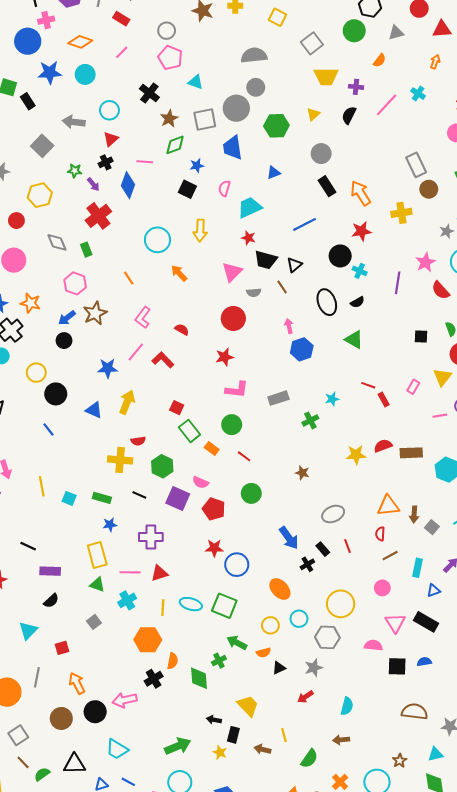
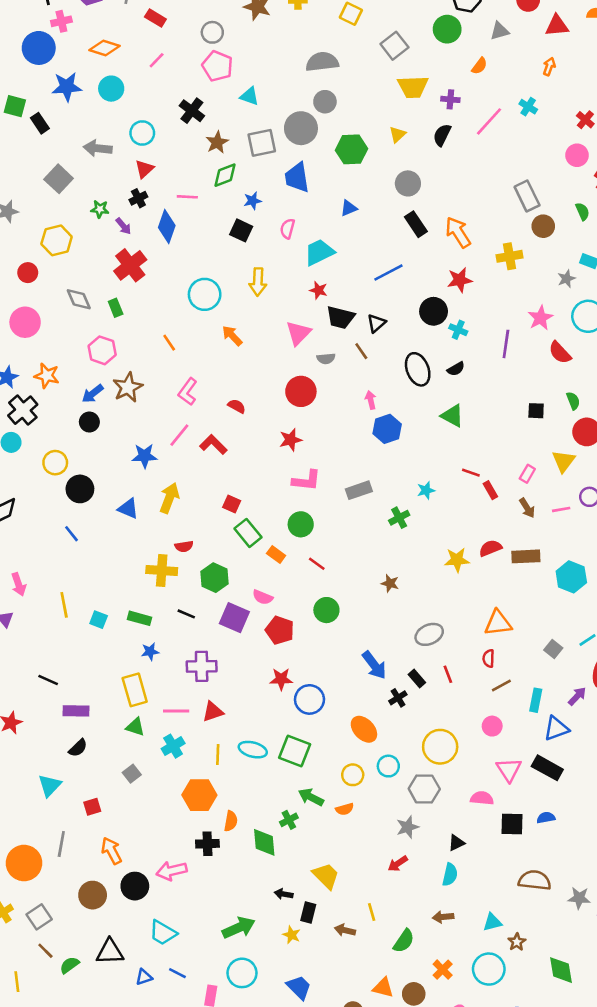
brown arrow: (414, 514) -> (527, 508), moved, turned -35
blue triangle: (434, 591) -> (556, 728), size x1.5
black triangle: (279, 668) -> (456, 843), moved
black cross: (154, 679) -> (207, 844), turned 30
cyan triangle: (436, 754) -> (492, 922), moved

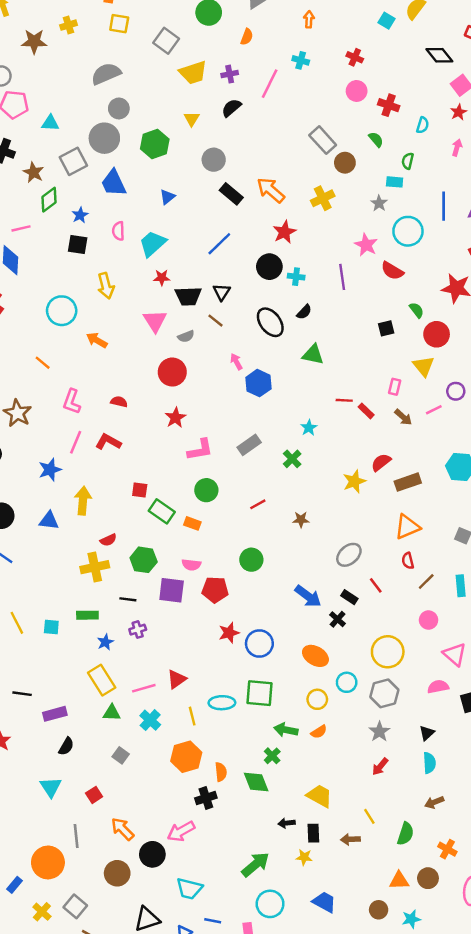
black semicircle: (442, 135) -> (231, 108), turned 40
brown rectangle: (526, 556) -> (408, 482), moved
red line: (317, 564) -> (258, 504), moved, turned -49
purple cross: (202, 666) -> (138, 630), moved, size x0.6

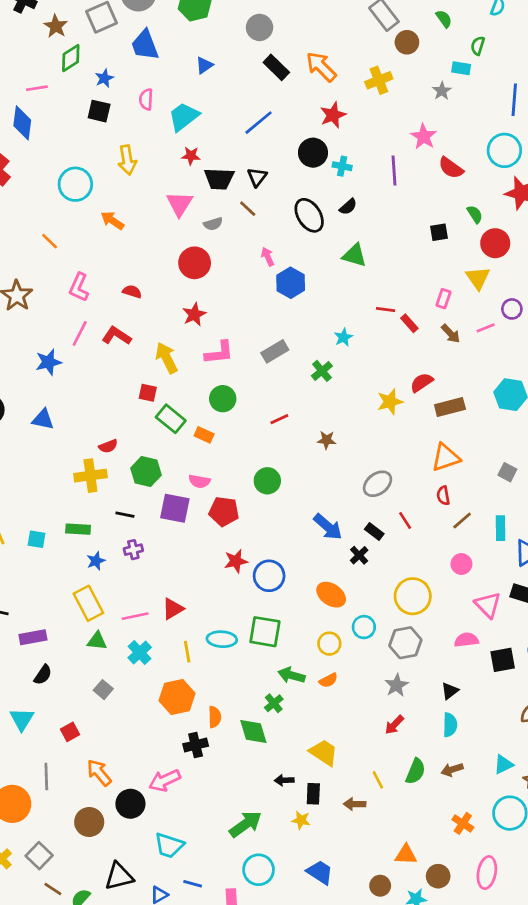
cyan circle: (408, 231) -> (504, 150), moved
yellow arrow: (83, 501) -> (166, 358), moved, turned -36
green semicircle: (405, 834) -> (416, 771), moved
brown circle: (428, 878) -> (438, 876), moved

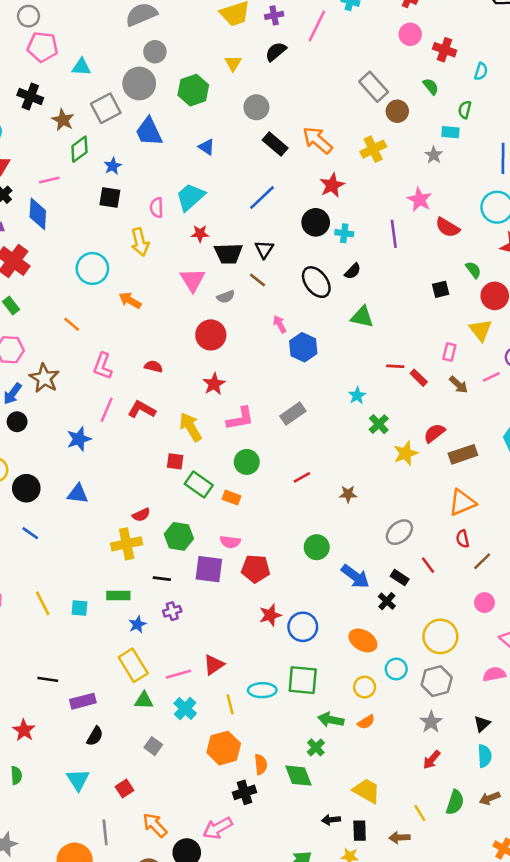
blue triangle: (204, 65) -> (207, 147), turned -48
pink semicircle: (146, 99) -> (157, 208), moved
green cross: (322, 371) -> (379, 424), moved
green circle: (267, 481) -> (317, 547), moved

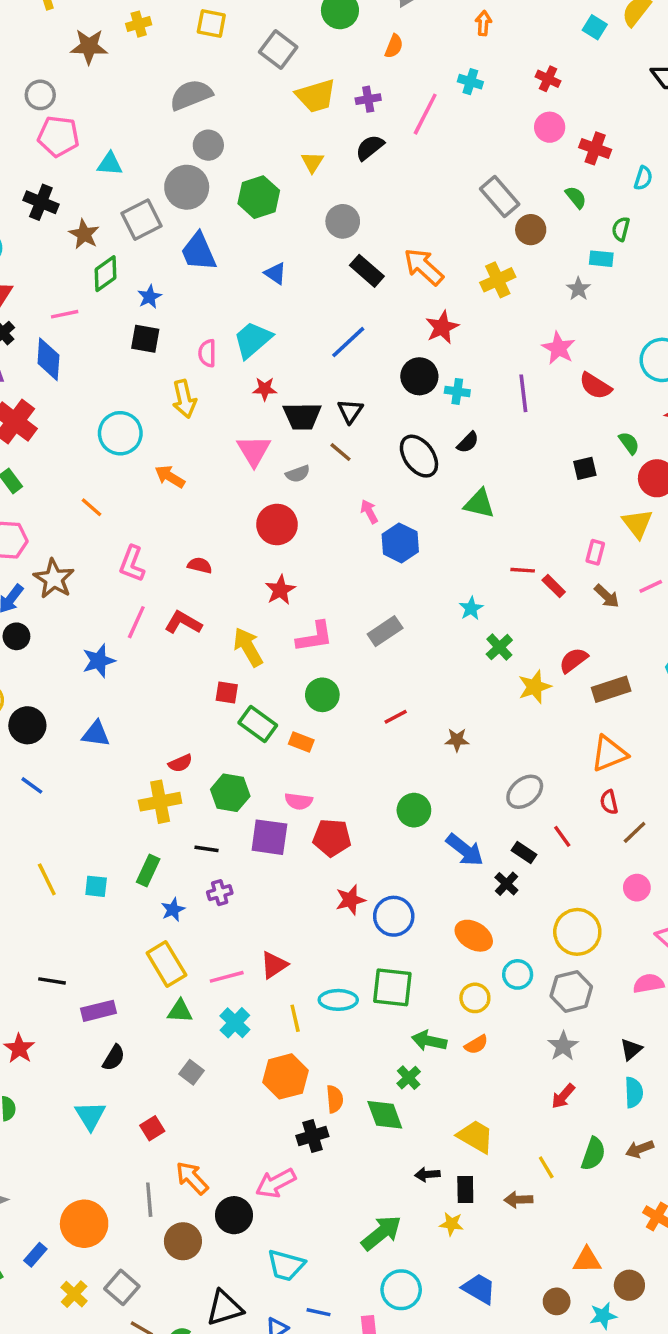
green rectangle: (118, 596) -> (148, 871), turned -65
gray line: (105, 832) -> (149, 1200), moved

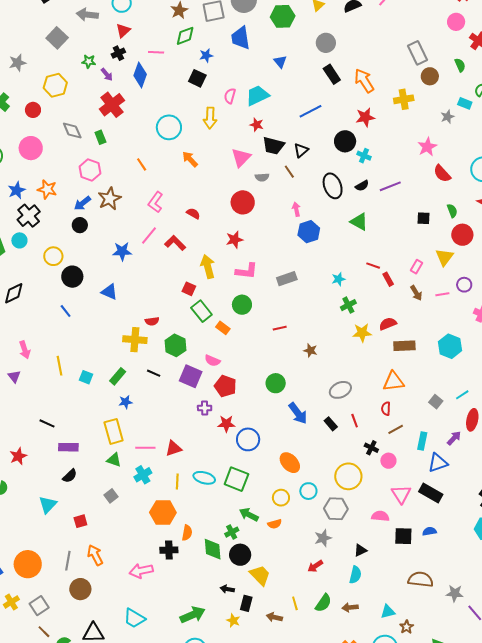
purple line: (523, 393) -> (390, 186), moved, turned 60
black cross: (506, 884) -> (371, 448), moved, turned -32
purple cross: (220, 893) -> (205, 408), moved
black circle: (234, 1215) -> (240, 555), moved

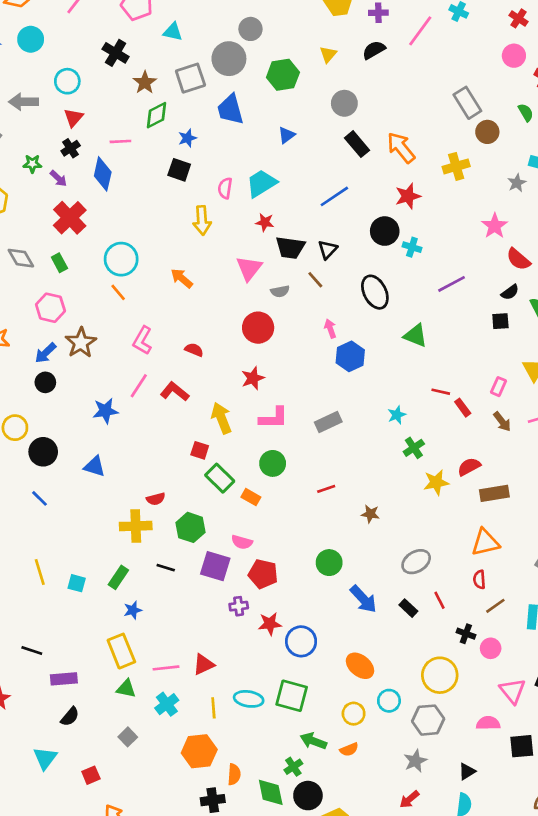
blue triangle: (280, 62) -> (287, 135), turned 40
cyan circle: (169, 127) -> (121, 259), moved
black semicircle: (362, 186) -> (510, 292), moved

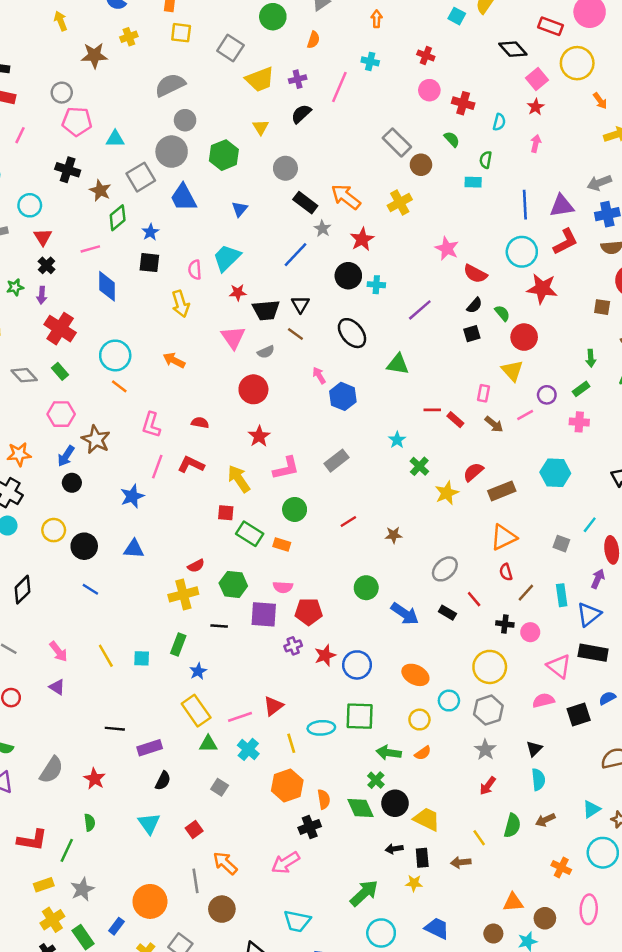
blue diamond: (103, 174) -> (107, 286), moved
purple arrow: (58, 178) -> (42, 295), turned 63
gray star: (517, 183) -> (322, 229), moved

